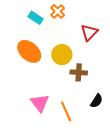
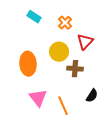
orange cross: (58, 11) -> (65, 23), moved
red triangle: (89, 32) -> (85, 42), moved
orange ellipse: (29, 51) -> (28, 64), moved, turned 45

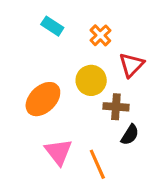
orange ellipse: (28, 64) -> (43, 99), turned 50
black semicircle: (92, 96) -> (130, 135), moved

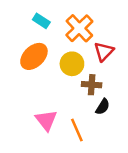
orange cross: (100, 35) -> (79, 28), size x1.6
orange ellipse: (43, 99) -> (34, 56), moved

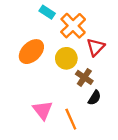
cyan rectangle: (41, 21) -> (47, 12), moved
brown cross: (92, 85) -> (84, 77), turned 30

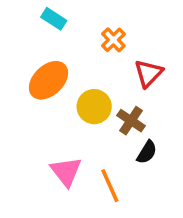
cyan rectangle: (47, 12) -> (54, 19), moved
orange cross: (73, 26) -> (113, 40), size x0.6
yellow circle: (66, 58) -> (94, 107), moved

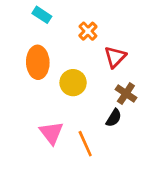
orange ellipse: (48, 80) -> (38, 62), turned -48
brown cross: (131, 121) -> (126, 93), moved

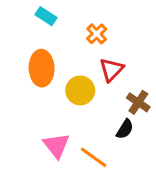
red triangle: (115, 57) -> (111, 70), moved
orange line: (85, 144) -> (94, 157), turned -30

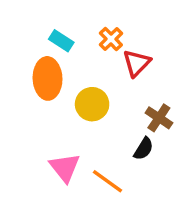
cyan rectangle: (46, 16) -> (61, 41), moved
red triangle: (111, 70) -> (137, 63), moved

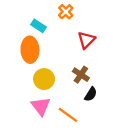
orange cross: (111, 39) -> (66, 12), moved
yellow circle: (92, 104) -> (44, 79), moved
brown cross: (159, 118) -> (81, 75), moved

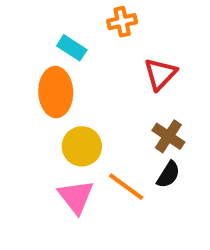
orange cross: (66, 12) -> (122, 22), turned 32
brown cross: (81, 75) -> (168, 136), moved
orange line: (68, 115) -> (126, 187), moved

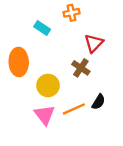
orange ellipse: (56, 92) -> (19, 62), moved
brown cross: (168, 136) -> (81, 68), moved
orange line: (126, 187) -> (74, 109), turned -60

